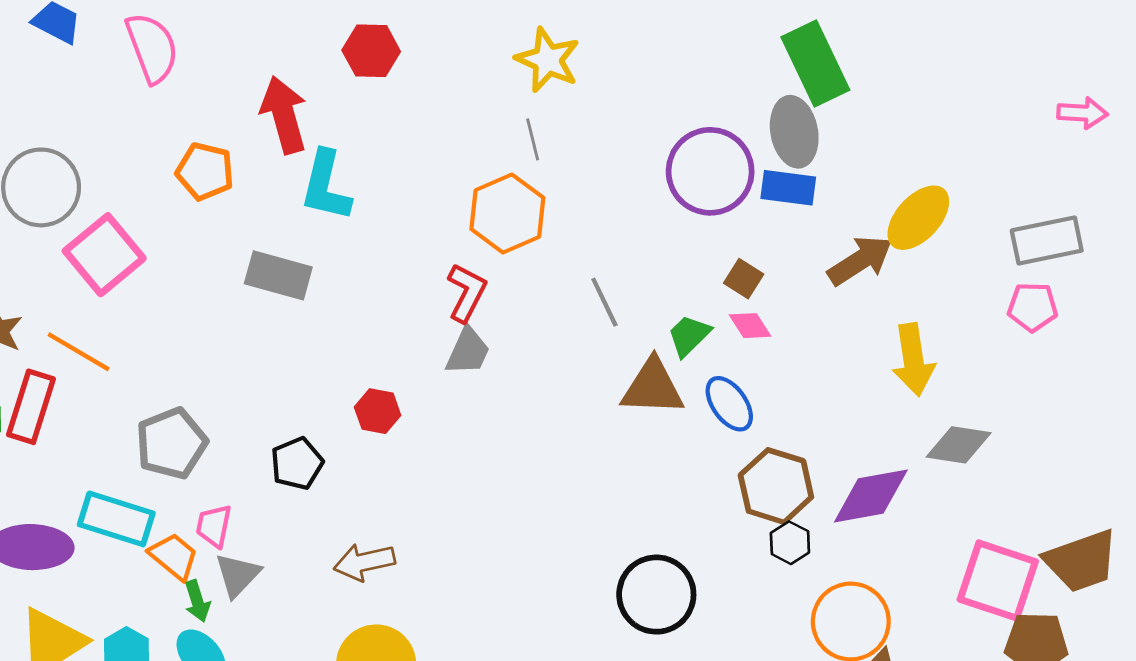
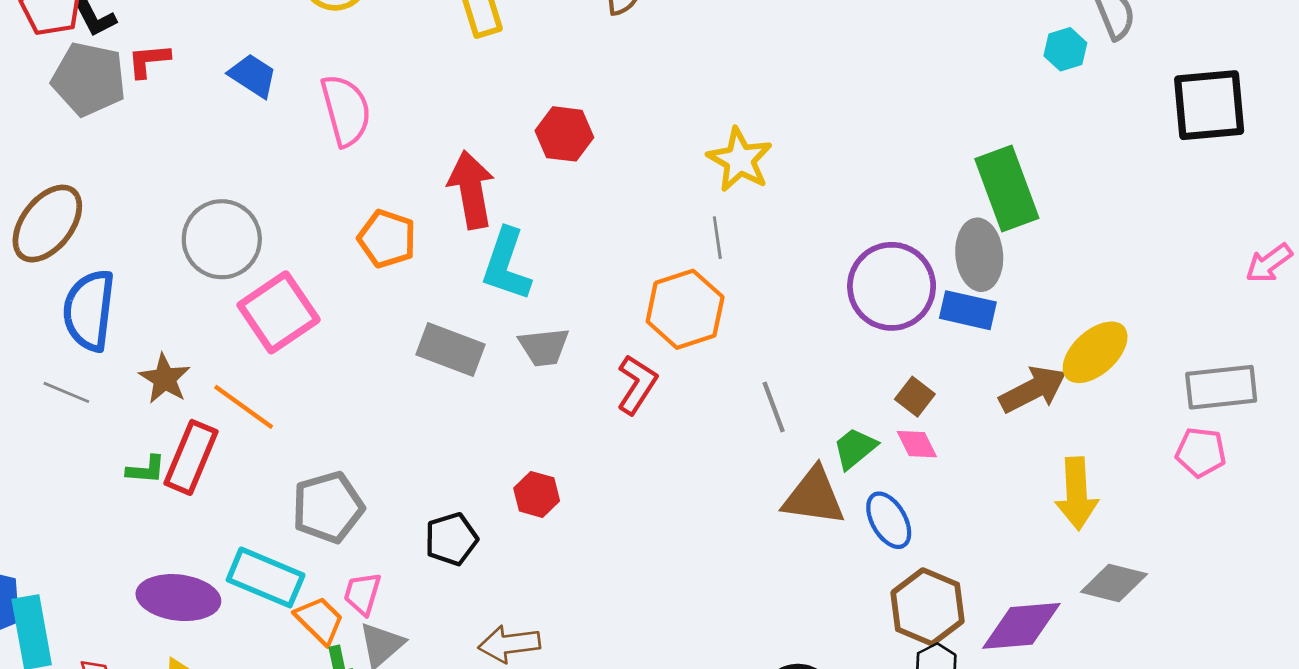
pink arrow: (1082, 113) -> (1269, 263), turned 135
gray trapezoid: (468, 351) -> (544, 347), moved, turned 54

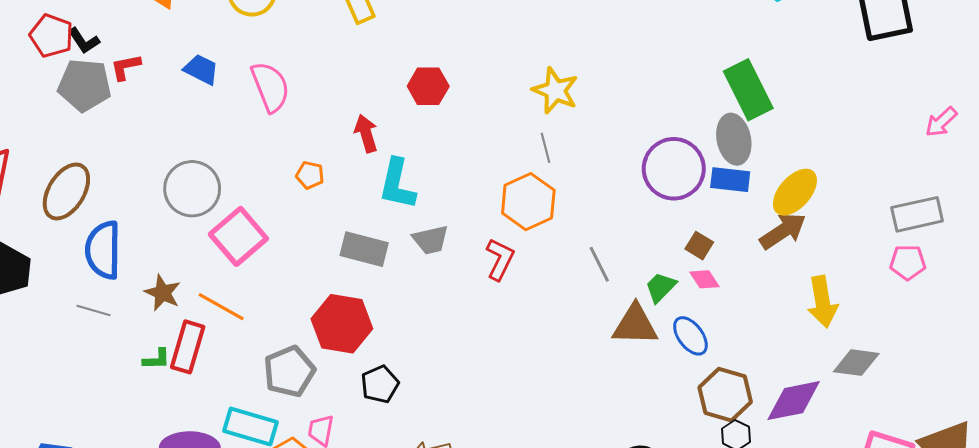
red arrow: (471, 190) -> (366, 133), size x0.7
orange pentagon: (387, 239) -> (310, 175), size x0.7
yellow ellipse: (1095, 352) -> (795, 192), moved
red hexagon: (537, 494) -> (342, 324), moved, size x1.8

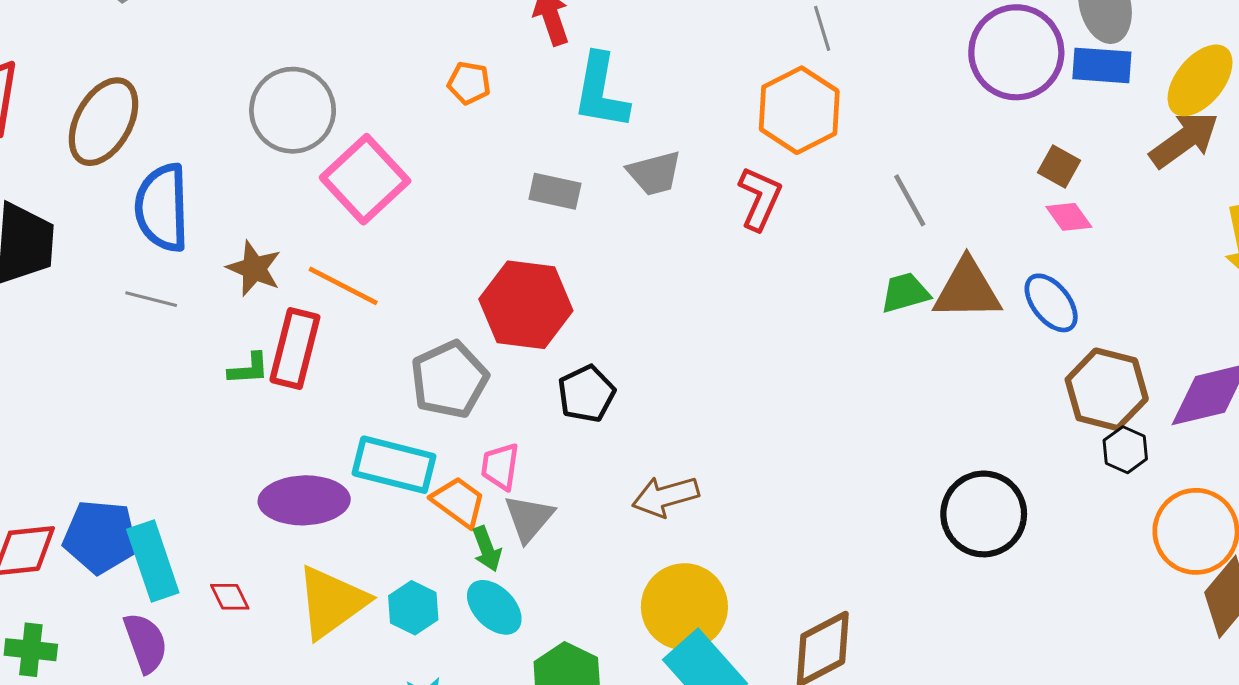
gray rectangle: (364, 249) -> (555, 191), size x0.7
green trapezoid: (661, 287) -> (905, 293), moved, turned 32

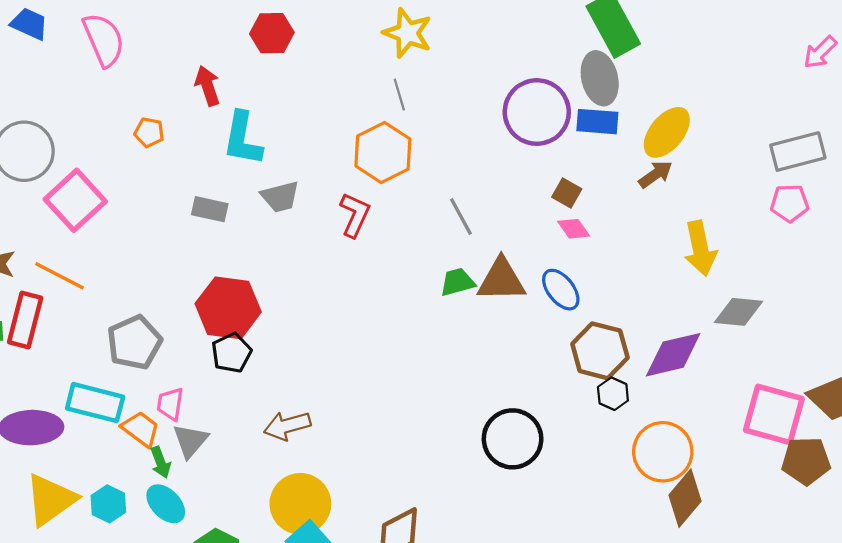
brown arrow: (1184, 140) -> (655, 174), size x0.7
red hexagon: (526, 305) -> (228, 308), moved

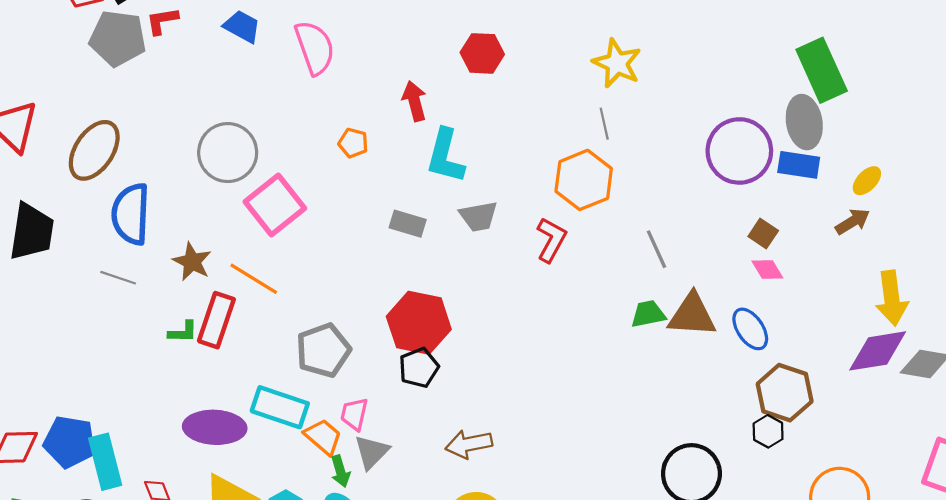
yellow ellipse: (667, 132) -> (867, 181), size x0.6
purple diamond: (673, 355) -> (878, 351), moved
black hexagon: (613, 394) -> (768, 431), moved

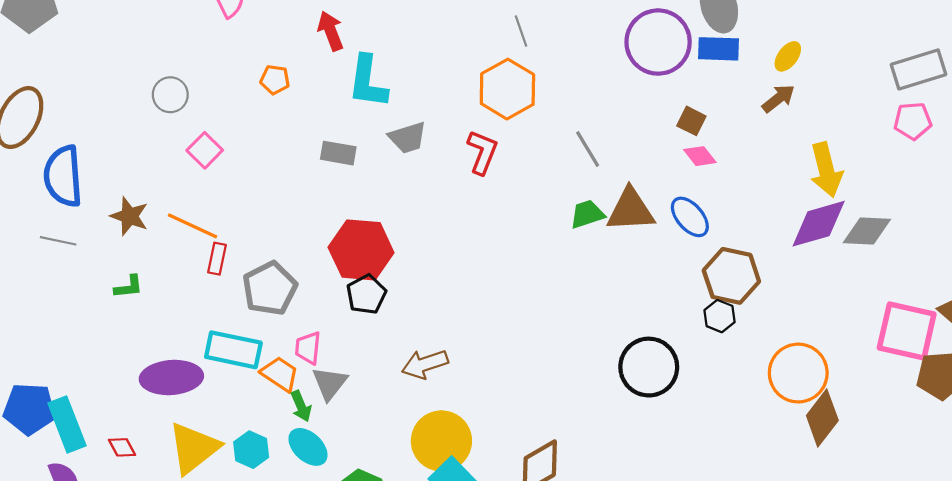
gray circle: (228, 153) -> (170, 95), moved, size x0.6
pink square: (275, 205) -> (205, 150), size x0.6
red rectangle: (216, 320) -> (217, 259), moved, size x0.6

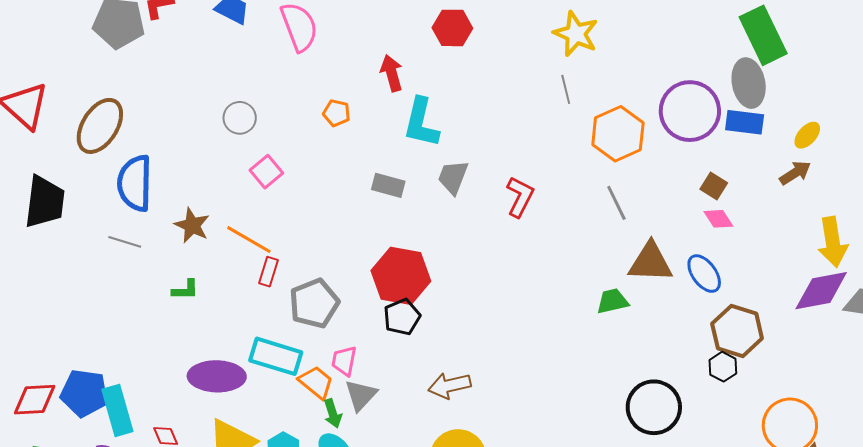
orange hexagon: (507, 89) -> (618, 134), moved
gray trapezoid: (408, 138) -> (453, 177), turned 123
green trapezoid: (587, 214) -> (612, 301), moved

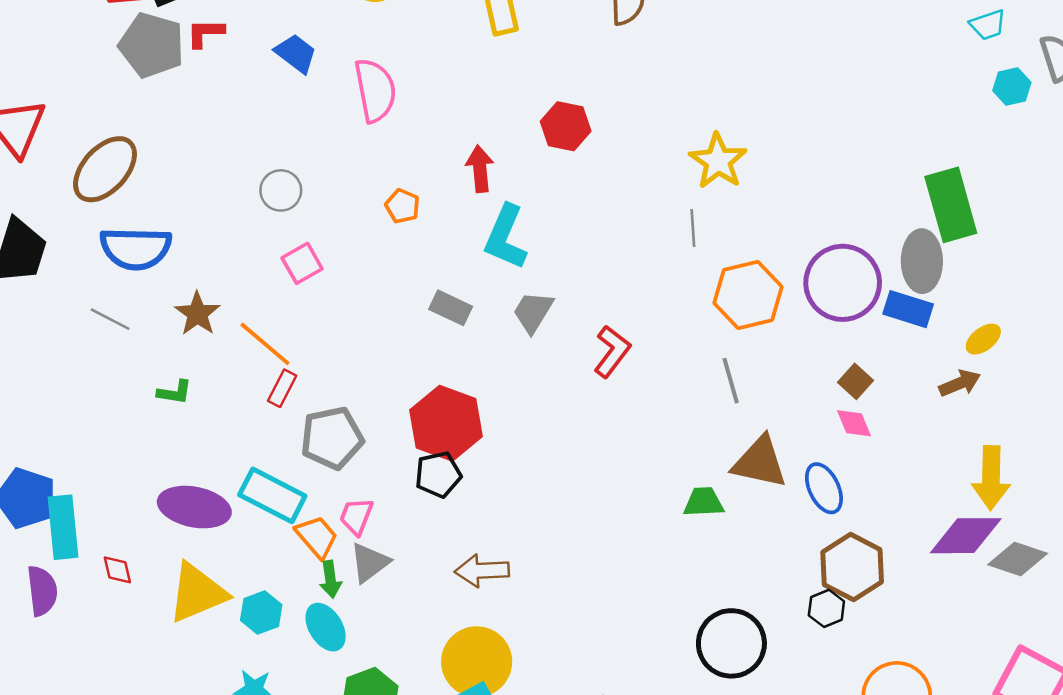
blue semicircle: (135, 183) -> (136, 248), turned -100

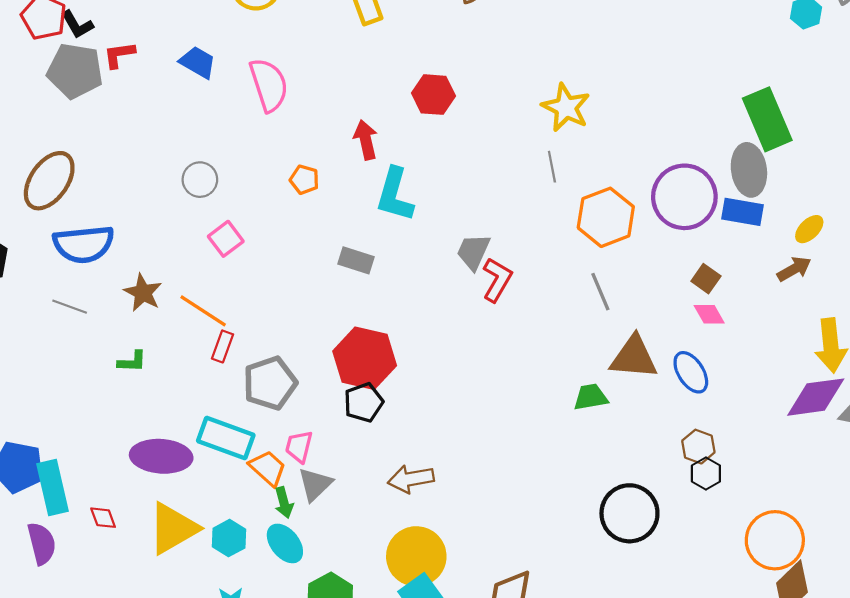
gray trapezoid: (533, 312) -> (473, 252), moved
brown hexagon: (852, 567) -> (698, 447), moved, size x0.6

